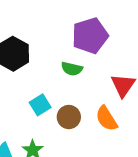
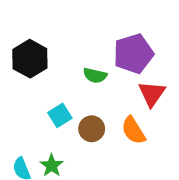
purple pentagon: (90, 36) -> (133, 54), moved

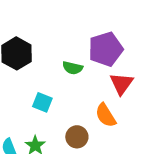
cyan square: (60, 115) -> (42, 102), turned -36
brown circle: (92, 129) -> (77, 137), moved

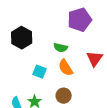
purple pentagon: (106, 49) -> (80, 20), moved
orange semicircle: (106, 115) -> (66, 68), moved

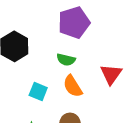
purple pentagon: (80, 20) -> (74, 23), moved

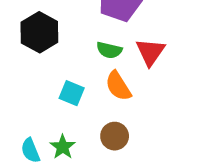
red triangle: (111, 74) -> (150, 52), moved

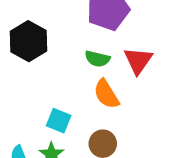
cyan square: (72, 93) -> (59, 121), moved

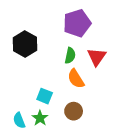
green semicircle: (97, 59) -> (70, 56), turned -91

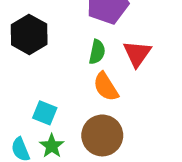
cyan square: (45, 96) -> (45, 113), moved
brown circle: (74, 111) -> (102, 135), size x1.5

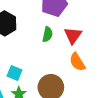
orange semicircle: (106, 87) -> (77, 62), moved

